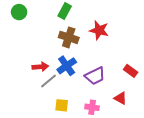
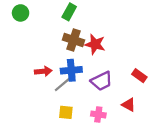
red star: (99, 30) -> (95, 44), moved
blue cross: (67, 66) -> (71, 70), turned 30
gray line: (48, 81) -> (63, 84), moved

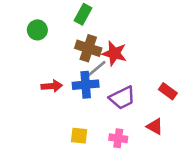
green circle: (21, 13) -> (37, 30), moved
gray line: (63, 84) -> (96, 69), moved

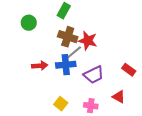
yellow square: (79, 136) -> (61, 104), turned 32

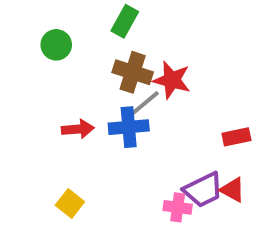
red rectangle: (129, 70) -> (236, 137), moved, turned -48
purple trapezoid: (94, 75) -> (203, 190), moved
yellow square: (61, 104) -> (70, 204), moved

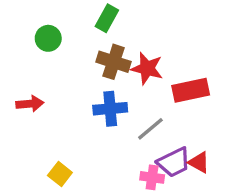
gray line: (144, 104) -> (150, 129), moved
red arrow: (78, 129) -> (30, 104), moved
red rectangle: (236, 137) -> (191, 90), moved, size x1.5

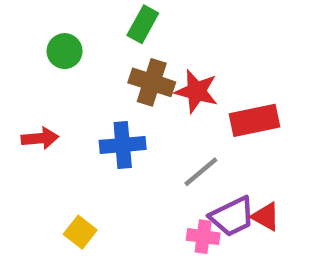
blue cross: (110, 109) -> (123, 145), moved

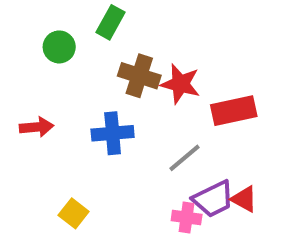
green rectangle: (143, 24) -> (111, 22), moved

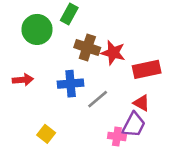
green circle: (59, 47) -> (37, 29), size x1.5
gray line: (185, 158) -> (98, 99), moved
purple trapezoid: (213, 199) -> (134, 125), turned -36
red triangle: (244, 199) -> (141, 103), moved

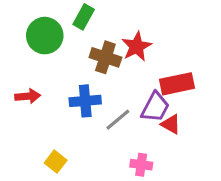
red star: (113, 53) -> (137, 46), moved, turned 30
purple trapezoid: (134, 125) -> (155, 107), moved

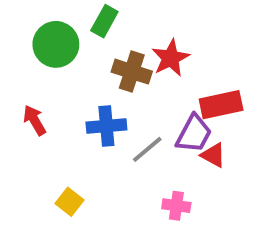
red arrow: (28, 96) -> (35, 120), turned -115

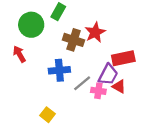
red arrow: (35, 120) -> (19, 54), moved
yellow square: (69, 202) -> (47, 115), moved
pink cross: (176, 206) -> (98, 91), moved

